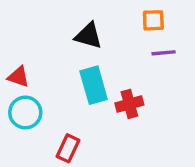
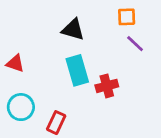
purple line: (164, 53) -> (135, 44), turned 48
cyan circle: (25, 113) -> (21, 107), moved

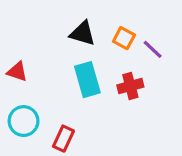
orange square: (127, 17) -> (124, 38), moved, turned 30
red cross: (107, 86) -> (130, 86), moved

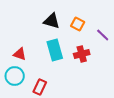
purple line: (153, 49) -> (103, 35), moved
red triangle: (17, 72) -> (20, 54), moved

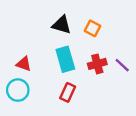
purple line: (103, 35) -> (122, 65), moved
red rectangle: (40, 87) -> (68, 92), moved

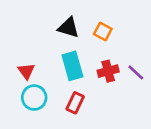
red triangle: (24, 64) -> (26, 71), turned 35
cyan circle: (18, 90) -> (34, 98), moved

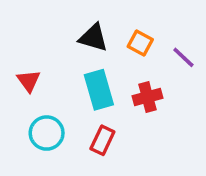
red triangle: (26, 71) -> (29, 81), moved
purple line: (136, 72) -> (183, 57), moved

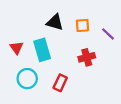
orange square: (140, 43) -> (82, 25), turned -32
cyan rectangle: (99, 90) -> (42, 50), moved

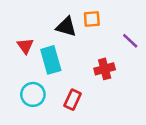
orange square: (82, 25) -> (92, 19), moved
red triangle: (17, 48) -> (25, 46), moved

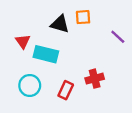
cyan rectangle: (51, 60) -> (46, 54), turned -60
red cross: (105, 69) -> (95, 79), moved

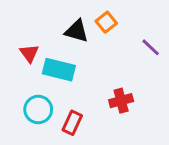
orange square: (83, 17) -> (106, 22), turned -35
red rectangle: (66, 90) -> (72, 123), moved

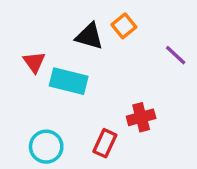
cyan circle: (38, 109) -> (46, 147), moved
red rectangle: (72, 123) -> (105, 143), moved

